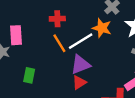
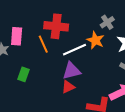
red cross: (57, 19) -> (56, 26), size x1.6
orange line: (59, 43) -> (43, 44), moved

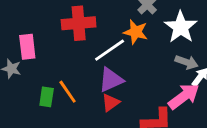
orange line: (43, 44) -> (68, 92), moved

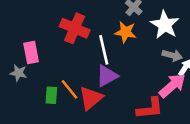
red cross: (79, 23) -> (75, 28), turned 32
white line: (110, 50) -> (104, 50), turned -64
red triangle: (111, 102) -> (91, 98), moved, size x1.5

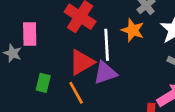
orange line: (70, 89) -> (76, 93), moved
red triangle: (91, 98) -> (82, 62), moved

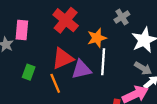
orange star: (133, 30) -> (97, 38), moved, turned 30
white line: (107, 45) -> (103, 62), moved

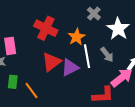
gray arrow: (143, 68) -> (107, 55), moved, turned 35
green rectangle: (29, 72) -> (13, 82), moved
orange line: (55, 83) -> (31, 90), moved

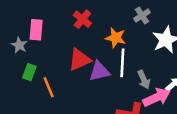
red cross: (46, 28) -> (82, 19), size x0.7
orange star: (77, 37) -> (116, 38), turned 30
gray arrow: (107, 55) -> (144, 80), moved

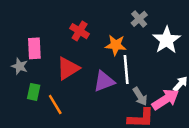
red triangle: (80, 60) -> (68, 68), moved
gray arrow: (144, 80) -> (140, 96), moved

